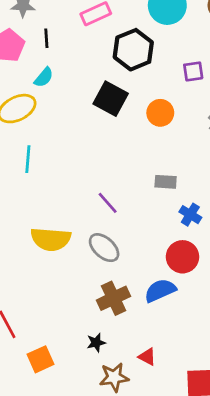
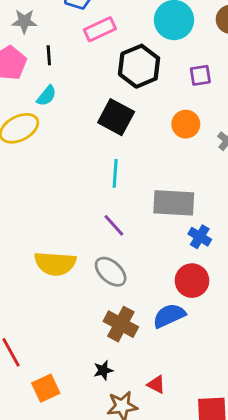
purple square: (193, 71) -> (200, 75), moved
orange circle: (160, 113) -> (186, 124), moved
cyan line: (28, 159) -> (115, 173), moved
gray rectangle: (166, 182) -> (174, 203), size x1.8
brown cross: (114, 298) -> (121, 324), turned -36

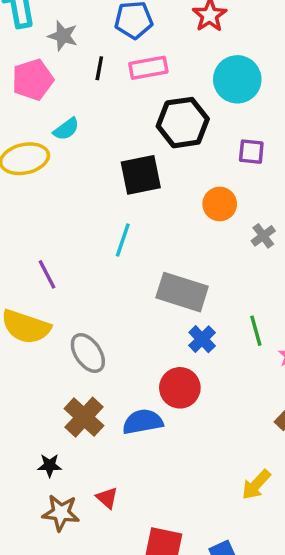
black line: (49, 55) -> (99, 68), moved
black square: (116, 117) -> (141, 175), turned 36
purple line: (114, 225) -> (47, 274), moved

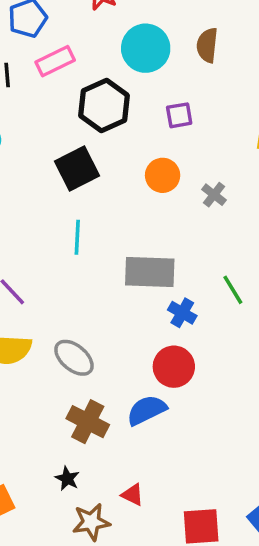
black star: (50, 465) -> (67, 479), turned -30

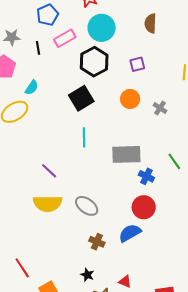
cyan circle: (146, 48) -> (102, 28), moved
brown cross: (88, 422) -> (97, 242), size x0.7

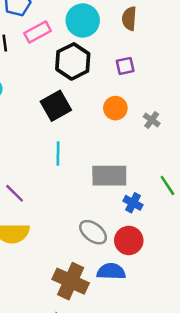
brown semicircle: (150, 23) -> (129, 19), moved
gray ellipse: (87, 206) -> (93, 232), moved
blue semicircle: (130, 233) -> (111, 271), turned 30
brown cross: (97, 242) -> (71, 281), size x1.8

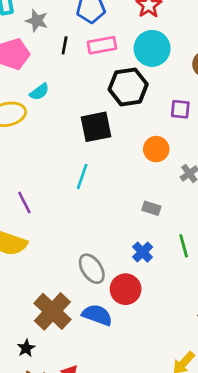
gray rectangle: (109, 176) -> (151, 208), moved, size x0.5

